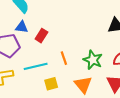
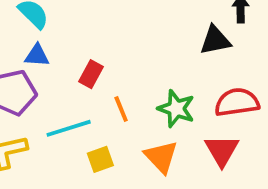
red rectangle: (41, 36) -> (91, 74), moved

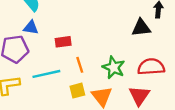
red rectangle: (91, 74) -> (63, 42), turned 49
yellow square: (100, 159) -> (77, 91), moved

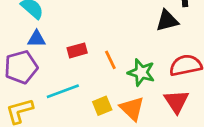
orange line: (80, 65) -> (110, 60), moved

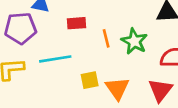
green star: (141, 72) -> (134, 41), moved

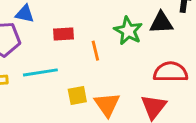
green star: (134, 41) -> (128, 31), moved

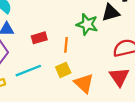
orange line: (95, 51) -> (66, 45), turned 32
yellow square: (77, 95) -> (63, 70), moved

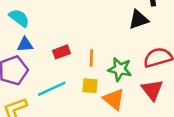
green star: (87, 24) -> (120, 69), moved
yellow square: (63, 70) -> (90, 86), turned 32

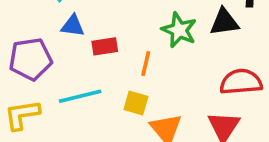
blue triangle: (25, 45) -> (73, 26), moved
green star: (120, 69) -> (179, 30), moved

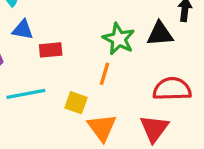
orange line: (146, 64) -> (104, 74), moved

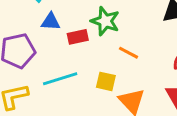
green star: (119, 39) -> (105, 21), moved
orange line: (104, 74) -> (128, 53), turned -72

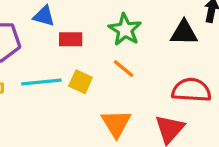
green star: (105, 21) -> (125, 30), moved
yellow square: (106, 81) -> (81, 82), moved

